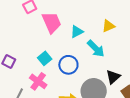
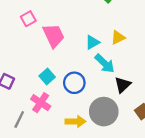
cyan triangle: (77, 32) -> (92, 42), moved
black triangle: (113, 77) -> (123, 85), moved

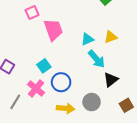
blue circle: (74, 83) -> (61, 82), moved
gray circle: (104, 112) -> (92, 102), size x0.7

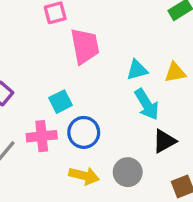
pink cross: (36, 89) -> (42, 136), turned 36

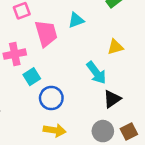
cyan triangle: (137, 70) -> (76, 20), moved
pink cross: (42, 136) -> (15, 54), moved
gray circle: (128, 172) -> (103, 131), moved

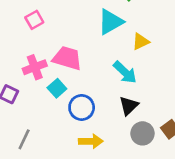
cyan triangle: (76, 20) -> (110, 22), moved, size x1.5
pink trapezoid: (46, 33) -> (67, 58), moved, turned -48
black triangle: (112, 99) -> (129, 106), moved

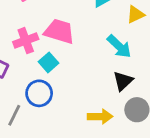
blue circle: (82, 107) -> (39, 93), moved
yellow arrow: (91, 141) -> (100, 117), moved

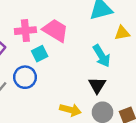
black triangle: (123, 81) -> (97, 85), turned -30

